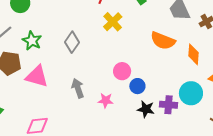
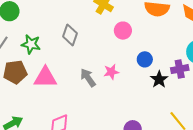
pink circle: (122, 71) -> (123, 31), moved
pink star: (106, 100) -> (111, 72), moved
black star: (146, 109) -> (159, 79), turned -30

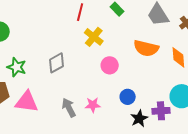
gray diamond: (70, 35) -> (57, 63), turned 35

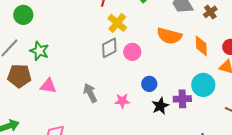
gray diamond: (57, 63) -> (109, 48), moved
pink triangle: (27, 102) -> (48, 86), size x0.7
pink star: (93, 105) -> (122, 101), moved

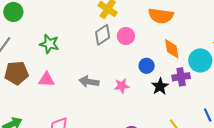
orange diamond: (201, 46) -> (172, 49), moved
green star: (39, 51) -> (49, 44), moved
gray arrow: (90, 93) -> (89, 82), turned -48

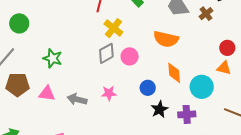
purple cross: (181, 77) -> (187, 114), moved
gray arrow: (89, 82) -> (77, 99), moved
pink star: (122, 86) -> (109, 93), moved

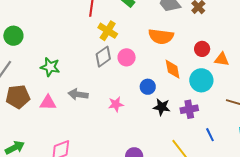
red circle: (227, 48) -> (202, 49), moved
pink star: (109, 93) -> (116, 104), moved
gray arrow: (77, 99) -> (78, 94), moved
black star: (159, 109) -> (162, 107), turned -30

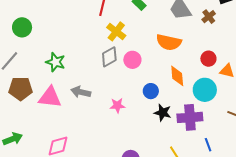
pink triangle: (48, 103) -> (50, 97), size x1.4
purple cross: (189, 109) -> (190, 117), size x1.4

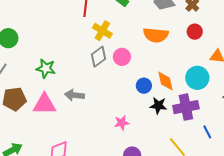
red circle: (208, 59) -> (195, 32), moved
orange diamond: (177, 76) -> (165, 81), moved
pink star: (117, 105) -> (122, 123), moved

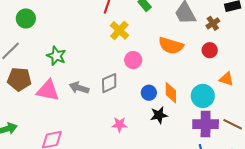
gray diamond: (99, 57) -> (109, 83), moved
black star: (158, 106) -> (159, 115), turned -30
purple cross: (186, 107) -> (206, 124), moved

